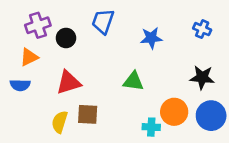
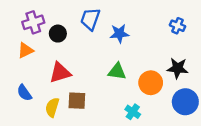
blue star: (151, 38) -> (119, 34), moved
blue semicircle: (20, 85) -> (24, 93), moved, turned 54
orange circle: (174, 112) -> (151, 83), moved
cyan cross: (151, 127) -> (133, 112), turned 32

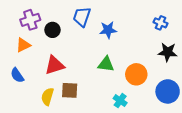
black star: (178, 68) -> (168, 52), moved
blue semicircle: (24, 93) -> (17, 75), moved

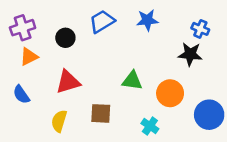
blue trapezoid: (82, 17) -> (102, 21), turned 40
purple cross: (30, 20) -> (23, 28), moved
blue star: (108, 30) -> (147, 20), moved
black star: (168, 52) -> (190, 54), moved
brown square: (70, 90) -> (101, 113), moved

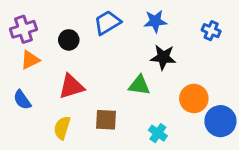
black star: (190, 54) -> (163, 57), moved
orange circle: (170, 93) -> (194, 98), moved

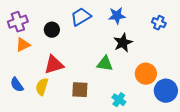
black star: (163, 57) -> (123, 43), turned -30
blue semicircle: (22, 100) -> (17, 85), moved
yellow semicircle: (62, 128) -> (42, 87), moved

